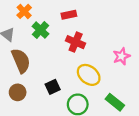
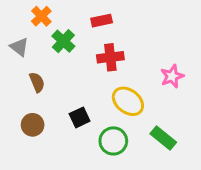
red cross: (76, 42) -> (110, 57), turned -30
brown semicircle: (21, 61) -> (37, 82), size x0.6

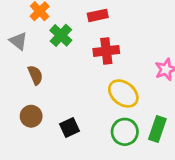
black square: (80, 117) -> (69, 128), moved
green rectangle: (163, 138) -> (157, 129), turned 70
green circle: (113, 141) -> (125, 132), moved

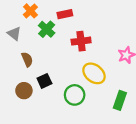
red rectangle: (98, 15) -> (65, 14), moved
black square: (69, 128) -> (44, 81), moved
green circle: (125, 132) -> (75, 95), moved

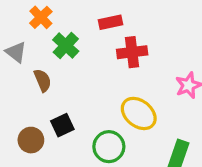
red rectangle: (65, 14) -> (111, 22), moved
red cross: (81, 41) -> (132, 52), moved
brown semicircle: (27, 59) -> (43, 80), moved

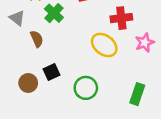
red cross: (132, 52) -> (121, 18), moved
yellow ellipse: (139, 113) -> (104, 45), moved

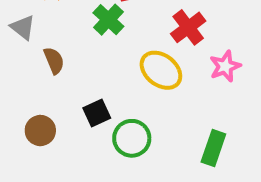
green cross: (54, 13) -> (108, 20), moved
red cross: (121, 18) -> (188, 27), turned -30
black square: (51, 72) -> (97, 113), moved

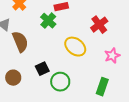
red cross: (188, 27) -> (99, 25), moved
brown semicircle: (54, 60) -> (20, 42), size x1.5
pink star: (225, 66) -> (112, 56), moved

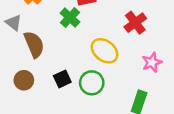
brown circle: (13, 78) -> (24, 80), moved
green circle: (60, 82) -> (92, 83), moved

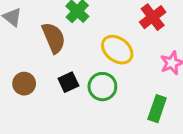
brown semicircle: (34, 44) -> (54, 38), moved

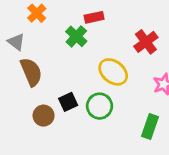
brown semicircle: (54, 38) -> (31, 72), moved
brown circle: (24, 84) -> (44, 116), moved

